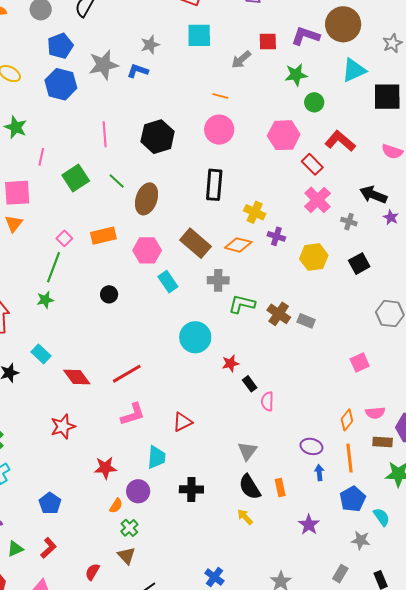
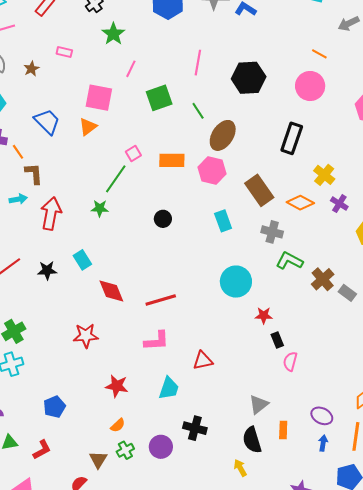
pink hexagon: (147, 250) -> (212, 171), moved
orange rectangle: (280, 487) -> (283, 430), moved
purple circle: (138, 491) -> (161, 447), moved
brown triangle: (126, 556) -> (98, 460), moved

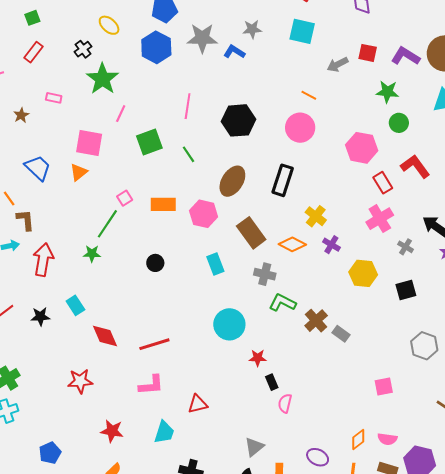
green star: (113, 34) -> (102, 79), size x1.4
brown ellipse: (223, 135) -> (232, 181), moved

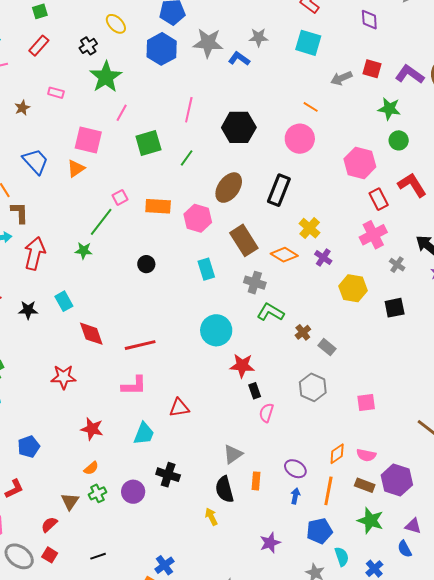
green line: (188, 154) -> (187, 158), turned 66
brown cross: (316, 321) -> (303, 332), size x0.7
gray hexagon: (424, 346) -> (313, 387), moved
red star: (258, 358) -> (242, 366), size x1.4

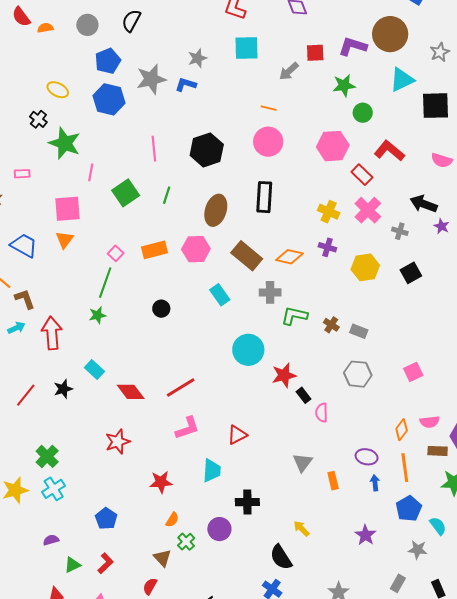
yellow cross: (310, 228) -> (329, 212), moved
black semicircle: (224, 489) -> (281, 557), moved

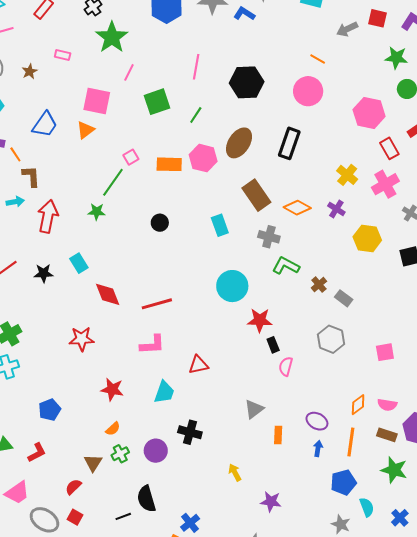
blue trapezoid: (24, 245) -> (45, 124), turned 80
pink hexagon: (196, 249) -> (203, 158), moved
purple star: (365, 535) -> (271, 502), moved, turned 30
black semicircle: (281, 557) -> (146, 499), moved

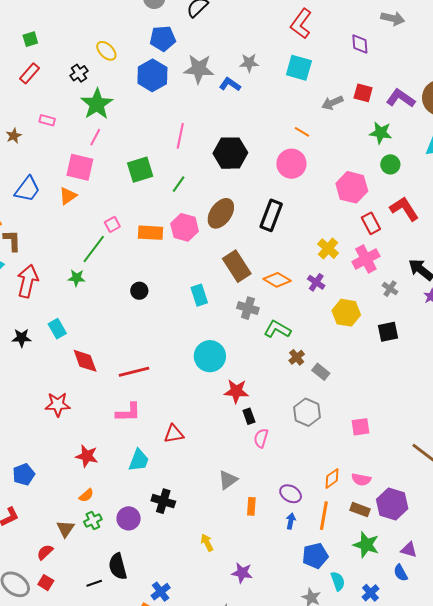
pink line: (129, 72) -> (95, 137), moved
green L-shape: (286, 266) -> (277, 329), moved

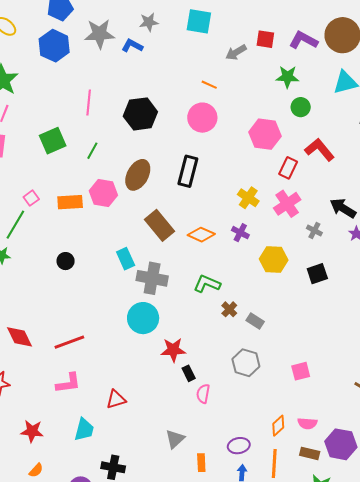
red rectangle: (371, 223) -> (288, 168), turned 60
gray cross: (248, 308) -> (152, 278), moved, size x1.4
purple ellipse: (291, 494) -> (239, 446), turned -35

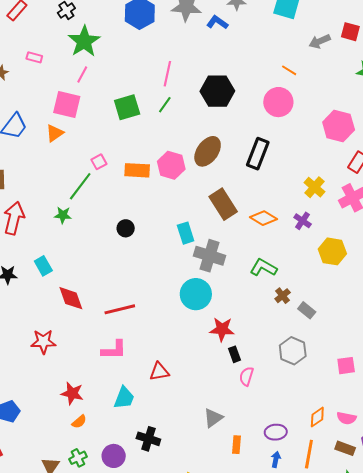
green line: (92, 151) -> (165, 105), moved
orange semicircle: (36, 470) -> (79, 422), moved

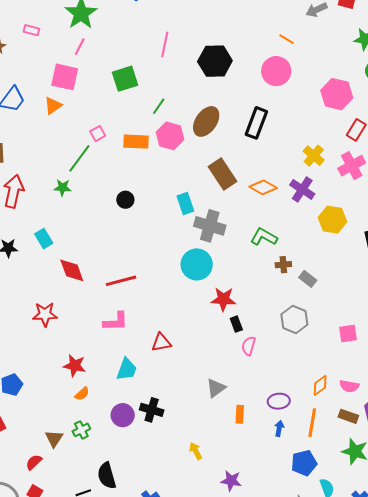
green line: (165, 105) -> (159, 106), moved
purple cross: (303, 221) -> (302, 189), size x1.4
brown cross: (283, 296) -> (283, 265), turned 35
purple circle: (114, 456) -> (123, 415), moved

